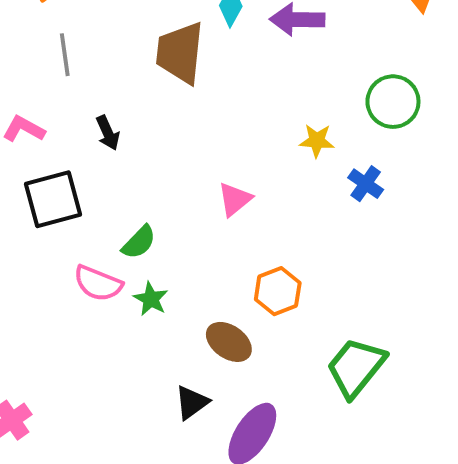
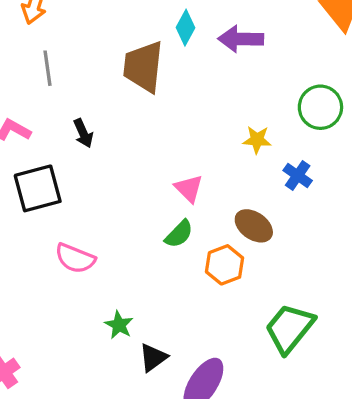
pink triangle: (235, 199) -> (189, 188), turned -36
green semicircle: (139, 242) -> (179, 234), moved
green star: (151, 299) -> (119, 325), moved
brown ellipse: (229, 342) -> (254, 226), moved

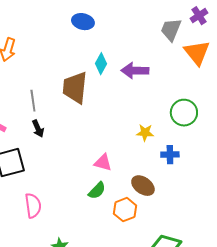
gray line: (47, 68) -> (33, 101), moved
blue cross: (298, 175) -> (170, 155), turned -36
pink triangle: (189, 188) -> (103, 163), turned -30
pink semicircle: (75, 258) -> (33, 206), turned -120

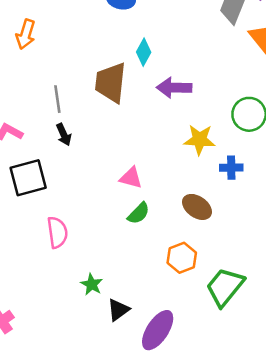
purple arrow: (135, 71) -> (174, 88), moved
yellow star: (145, 133) -> (200, 140), size x1.4
pink triangle: (103, 163) -> (131, 178), moved
orange hexagon: (125, 210) -> (182, 258), moved

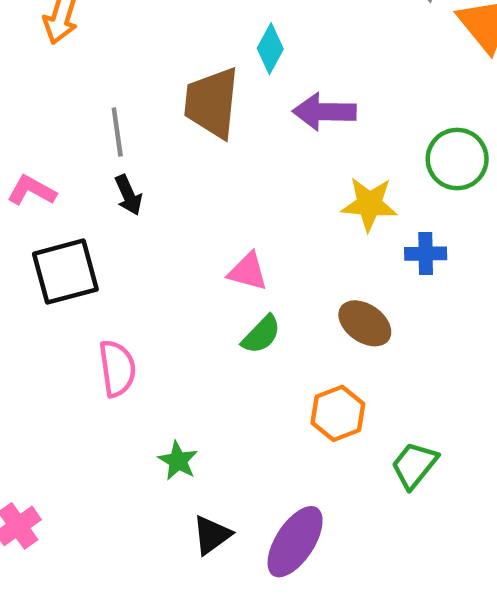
green trapezoid: (225, 287) -> (414, 465), size x0.7
black triangle: (118, 310) -> (212, 535), moved

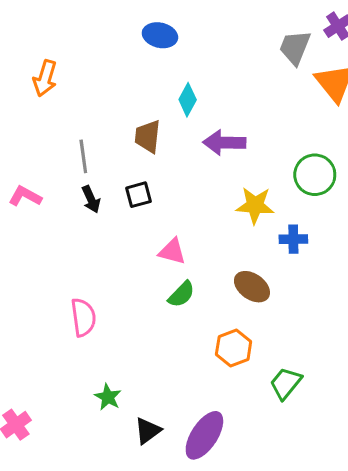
brown trapezoid: (212, 103) -> (148, 136), size x0.7
black square: (65, 272) -> (139, 195), moved, size x0.6
green star: (178, 461) -> (108, 397), moved

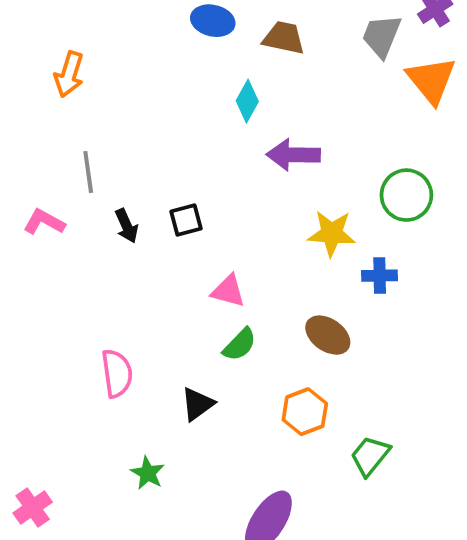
brown trapezoid: (148, 136) -> (284, 38), moved, turned 96
gray line: (83, 156) -> (88, 172), moved
black triangle: (148, 431) -> (197, 404), moved

